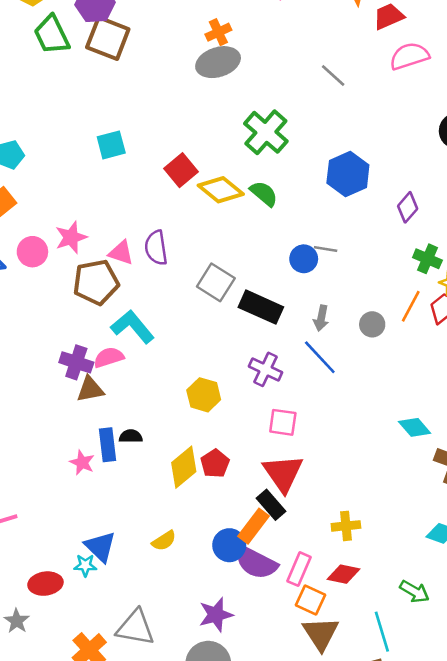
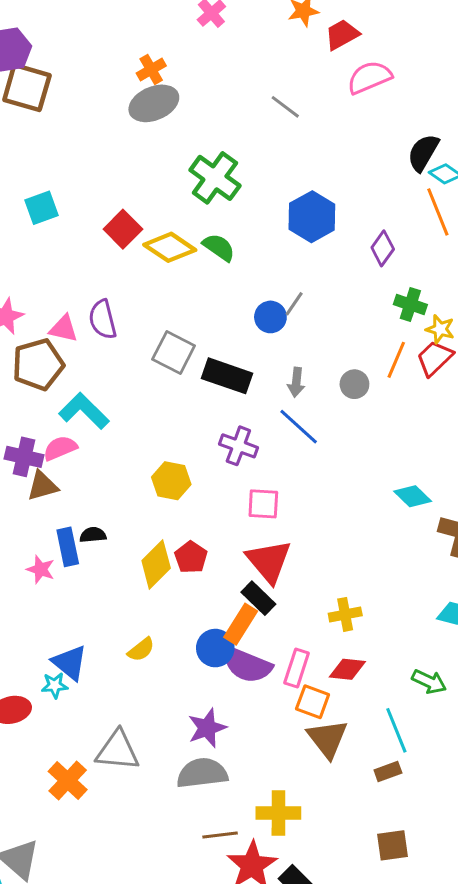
gray line: (326, 249) -> (294, 304), turned -60

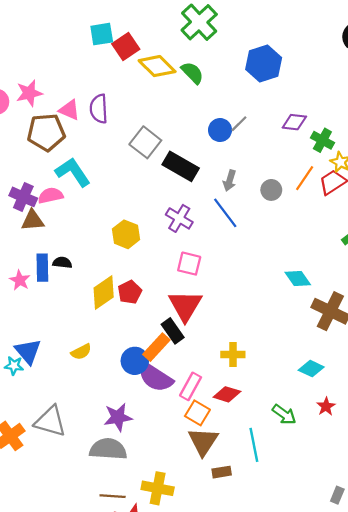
cyan square: (41, 208) -> (102, 34), moved
purple diamond: (383, 248) -> (294, 122), moved, turned 50
brown rectangle: (388, 771) -> (222, 472), moved

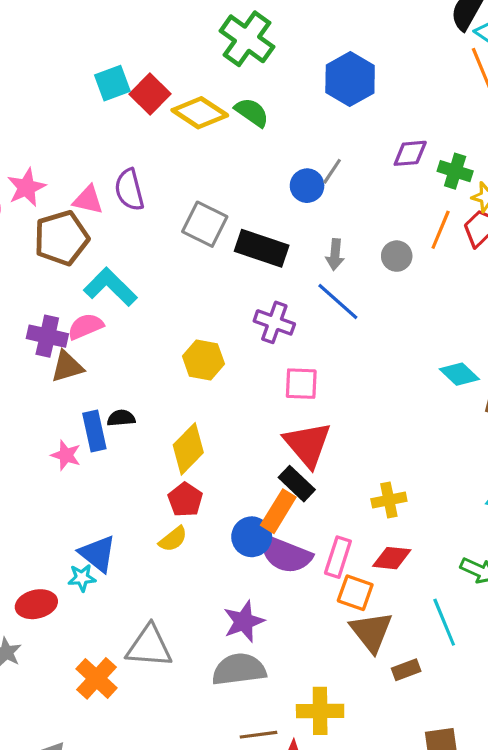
red pentagon: (130, 292) -> (185, 500), moved

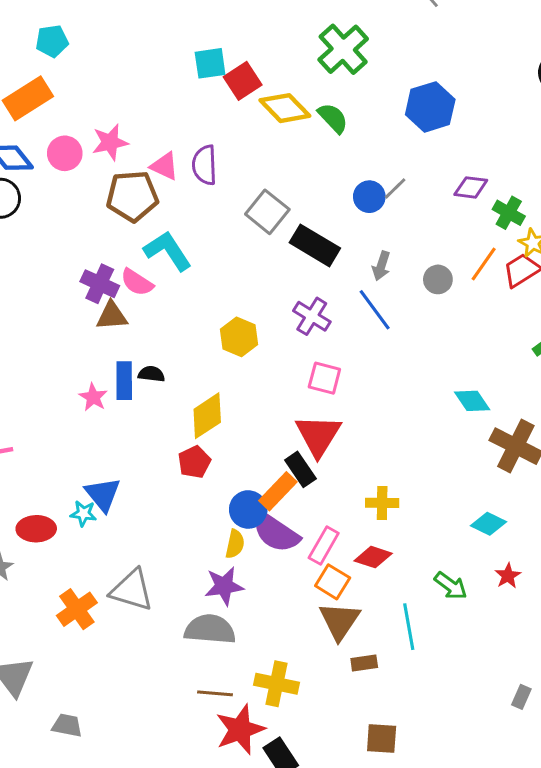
pink semicircle: (86, 326) -> (137, 282), turned -136
yellow semicircle: (173, 539) -> (235, 544), moved, turned -52

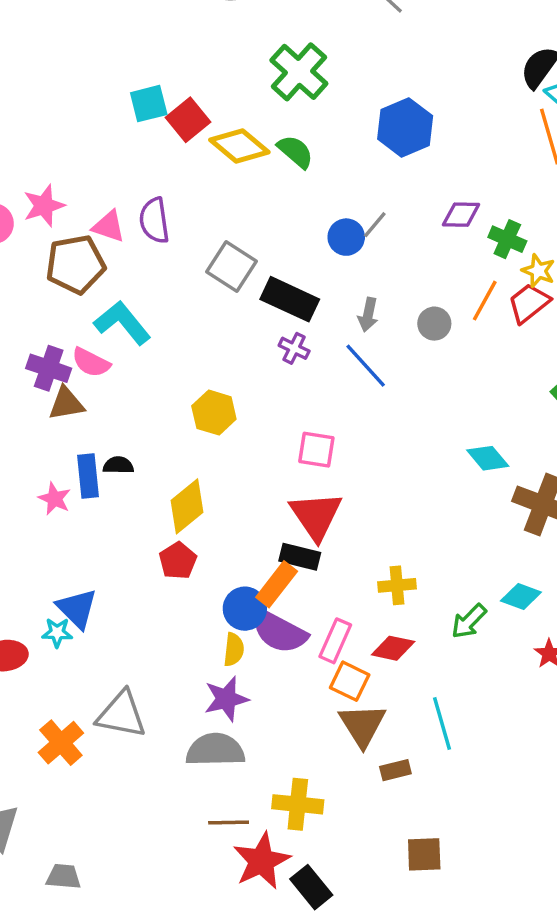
purple cross: (312, 316) -> (294, 348), moved, size x0.7
black rectangle: (300, 469) -> (300, 557), turned -36
green arrow: (451, 586) -> (469, 621), moved, turned 104

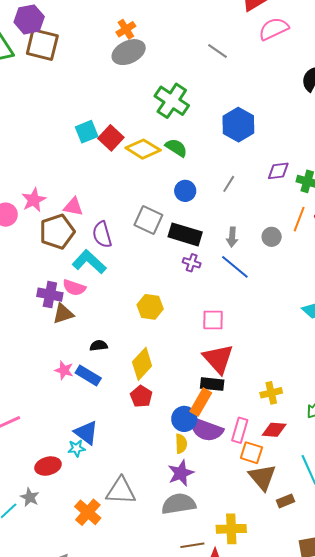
purple semicircle: (154, 220) -> (102, 235), moved
blue circle: (346, 237) -> (185, 191), moved
blue rectangle: (88, 476) -> (88, 376), moved, turned -45

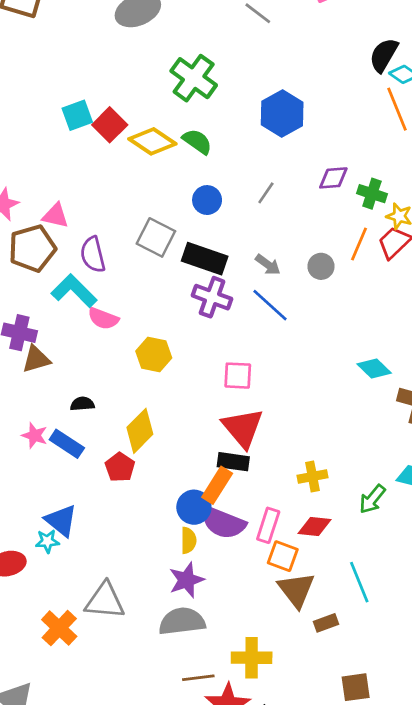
gray arrow: (232, 237) -> (268, 265), turned -60
purple cross: (192, 263) -> (212, 297), size x1.6
pink semicircle: (74, 288) -> (103, 318), moved
red pentagon: (141, 396) -> (120, 467), moved

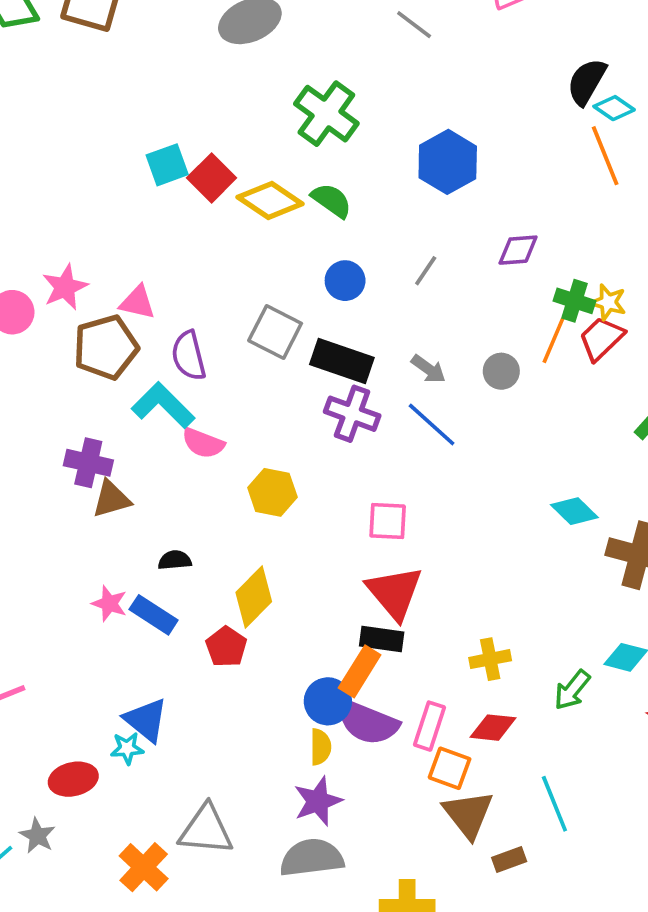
green cross: (372, 194) -> (575, 301), moved

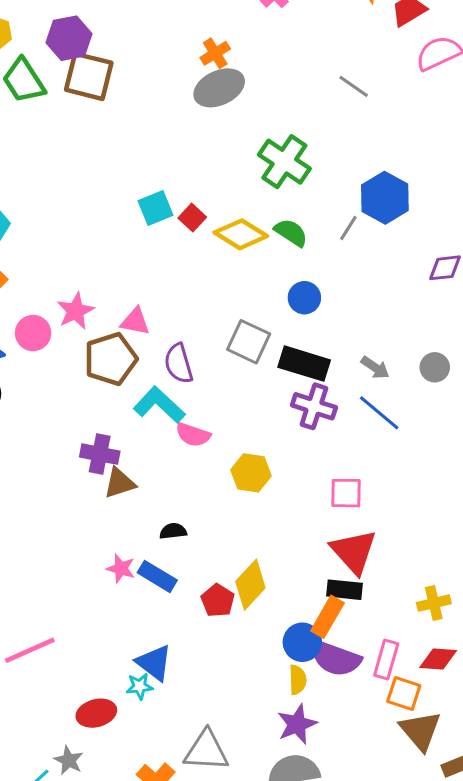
red square: (212, 178) -> (192, 218), size x0.7
gray line: (426, 271) -> (348, 228), moved
yellow diamond: (254, 597) -> (250, 585), moved

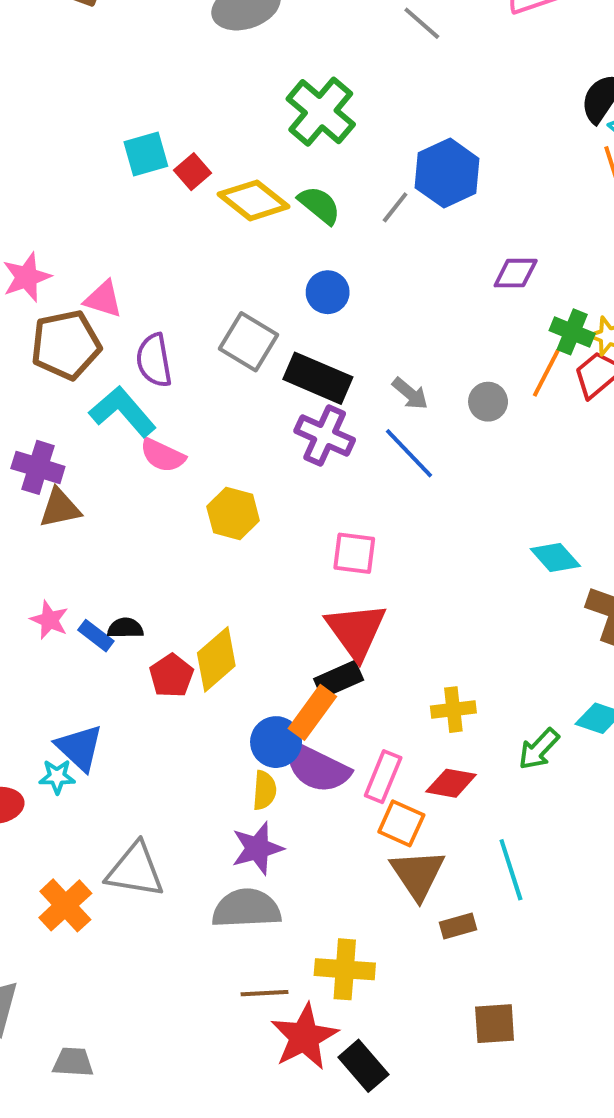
black semicircle: (173, 531) -> (125, 628), moved
blue rectangle: (157, 576) -> (96, 636), size x0.7
black rectangle: (345, 590) -> (339, 679), turned -36

